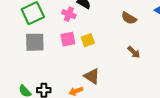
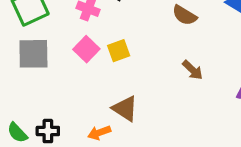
pink square: (68, 39) -> (86, 49), turned -35

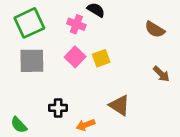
brown triangle: (125, 109) -> (119, 105), moved
black cross: (48, 131) -> (58, 108), moved

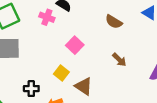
pink square: (75, 57) -> (75, 45), moved
yellow square: (101, 58) -> (61, 73), moved, turned -32

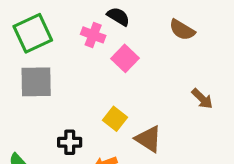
brown semicircle: (114, 22) -> (182, 30), moved
pink square: (75, 45) -> (125, 58), moved

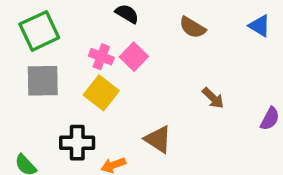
pink cross: (93, 35) -> (101, 57), moved
yellow square: (115, 119) -> (101, 93), moved, size x1.4
black cross: (70, 142) -> (77, 143), size x1.4

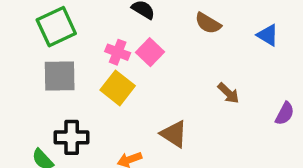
blue triangle: (260, 26) -> (268, 35), moved
black cross: (77, 143) -> (72, 137), moved

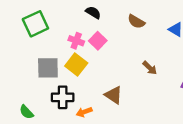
gray square: (60, 76) -> (48, 68), moved
black cross: (72, 137) -> (63, 97), moved

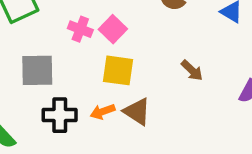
yellow square: (76, 65) -> (118, 70), moved, turned -30
orange arrow: (84, 112) -> (103, 112), moved

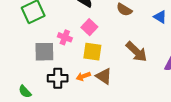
pink cross: (80, 29) -> (65, 37), moved
brown arrow: (192, 70) -> (136, 52), size x1.6

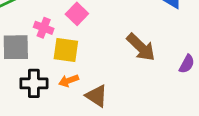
yellow square: (92, 52) -> (66, 50), moved
brown triangle: (104, 76) -> (96, 96), moved

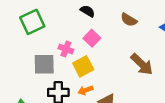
yellow square: (66, 50) -> (83, 66), turned -36

